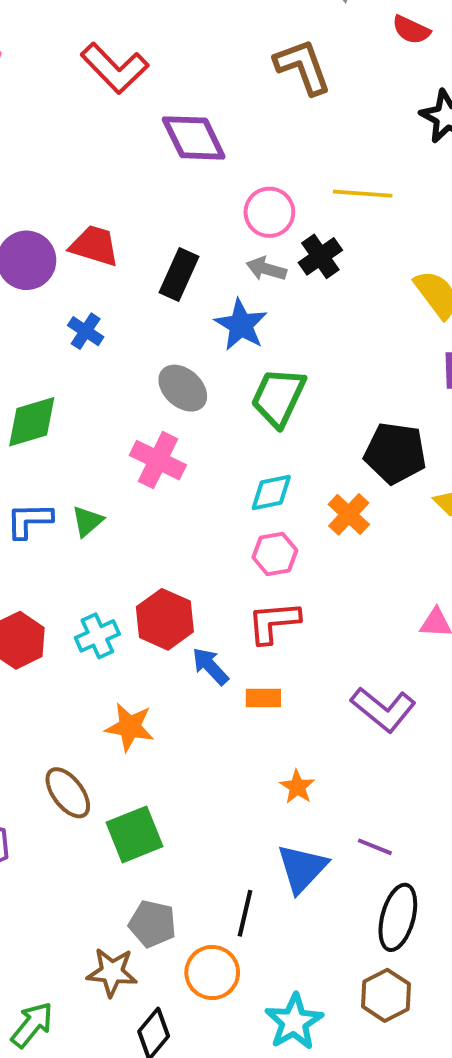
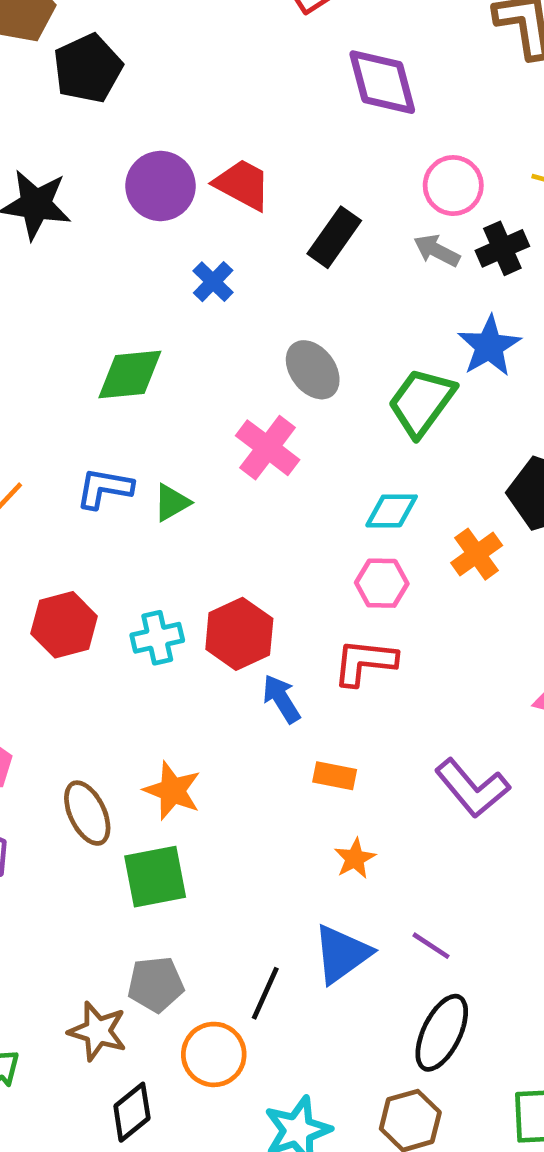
blue star: (241, 325) -> (489, 346), moved
orange rectangle: (263, 698) -> (335, 776), moved
orange star: (130, 727) -> (172, 791), moved
gray pentagon: (152, 924) -> (156, 984), turned -30

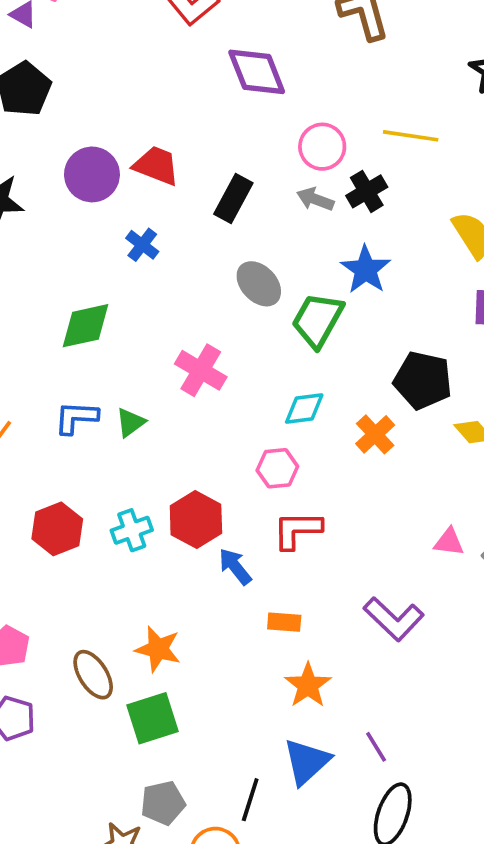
gray ellipse: (313, 370) -> (259, 284), moved
pink hexagon: (382, 583) -> (277, 468), moved
orange star: (355, 858) -> (308, 685), size x1.4
purple line: (431, 946) -> (376, 747), turned 32

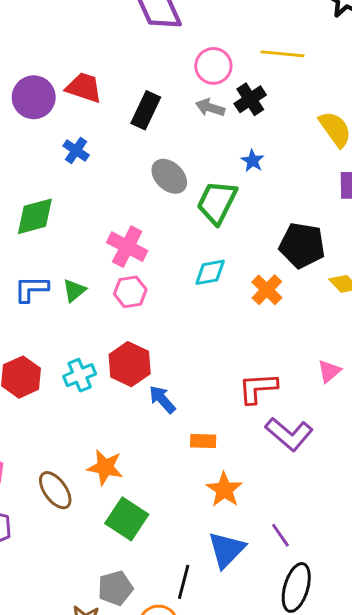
blue star: (366, 270) -> (253, 161), size x0.6
pink hexagon: (277, 468) -> (130, 292), moved
red L-shape: (297, 530) -> (258, 388), moved
pink triangle: (449, 542) -> (329, 371), turned -45
green square: (152, 718) -> (127, 519), moved, turned -36

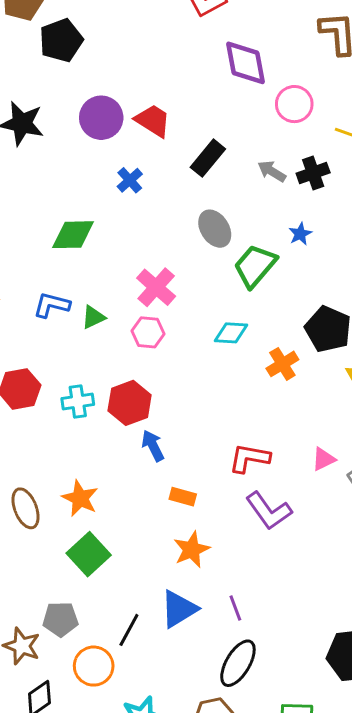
pink circle: (213, 66) -> (294, 104), moved

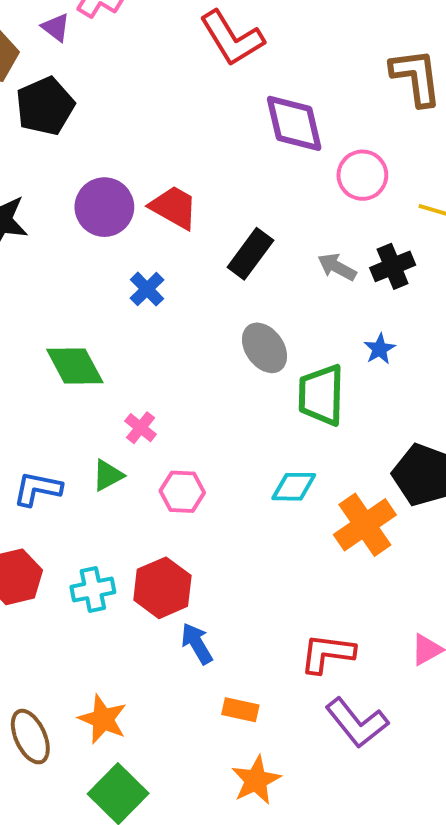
green diamond: (73, 235) -> (75, 366), turned 66
green trapezoid: (255, 266) -> (321, 395), turned -36
pink cross: (156, 287) -> (141, 428), moved, size x0.6
blue L-shape: (52, 305) -> (38, 489), moved
orange cross: (282, 364) -> (365, 525), size x1.4

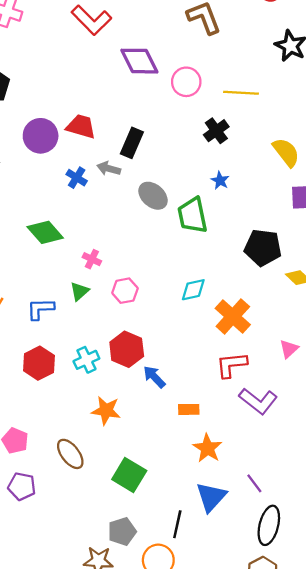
gray arrow: (337, 267) -> (109, 169), moved
cyan diamond: (294, 487) -> (193, 290), moved
orange cross: (365, 525) -> (233, 317), moved
orange star: (103, 719) -> (106, 410), moved

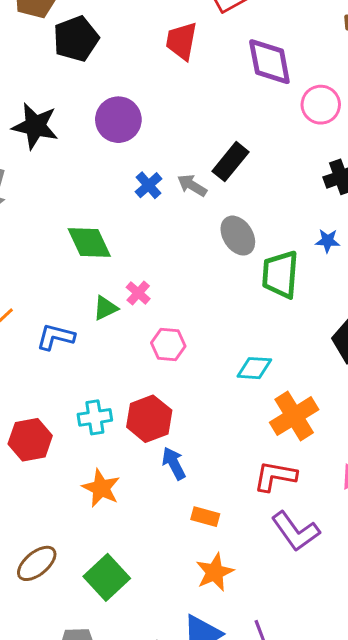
red trapezoid: (81, 126) -> (182, 41), moved, turned -112
blue star: (220, 181) -> (328, 241), turned 30
green triangle: (79, 291) -> (105, 308), moved
red hexagon: (39, 363) -> (30, 440), moved
brown ellipse: (70, 454) -> (37, 563), moved, turned 72

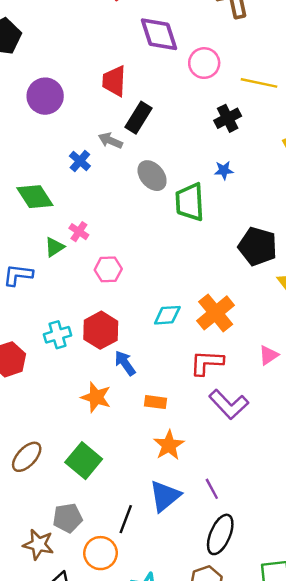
red trapezoid: (182, 41) -> (114, 81), moved
blue cross: (148, 185) -> (80, 161), moved
cyan diamond: (254, 368) -> (167, 315), moved
orange star: (101, 488) -> (96, 397), moved

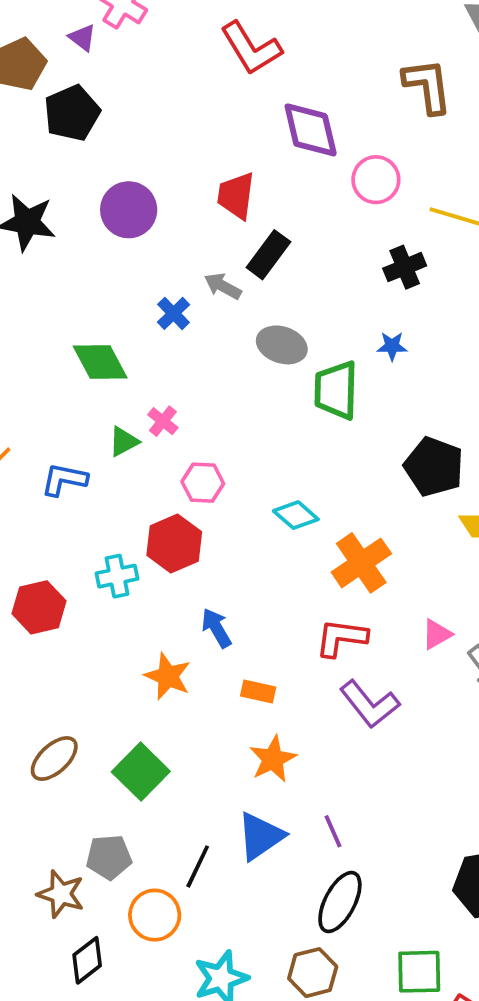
gray ellipse: (152, 176) -> (282, 345), turned -36
cyan diamond: (167, 315) -> (296, 515), moved, turned 40
red hexagon: (101, 330) -> (174, 544), moved

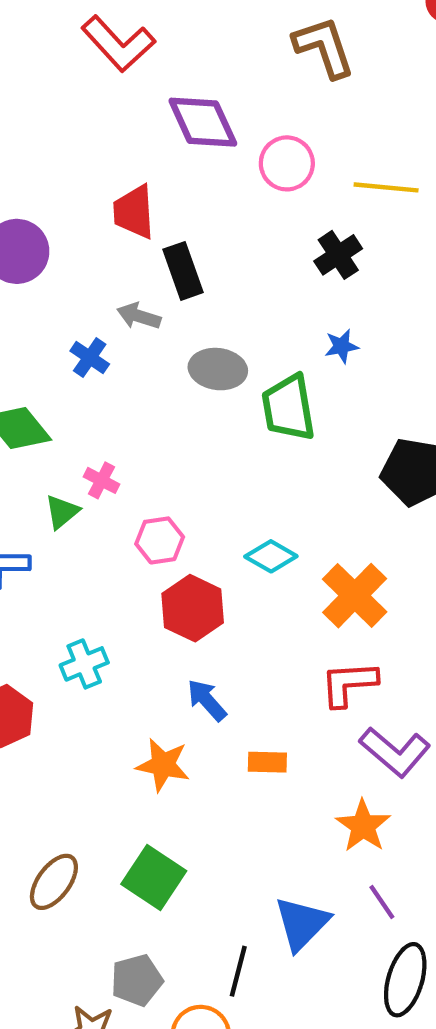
black rectangle: (268, 255) -> (183, 271), turned -45
red hexagon: (174, 544) -> (193, 608), moved
orange star: (273, 759) -> (363, 826), moved

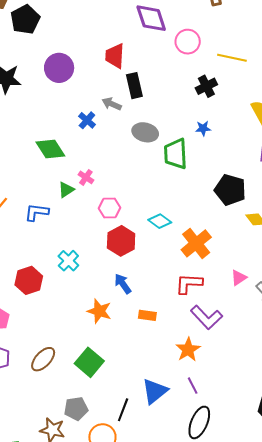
cyan cross: (84, 664) -> (68, 261), turned -30

